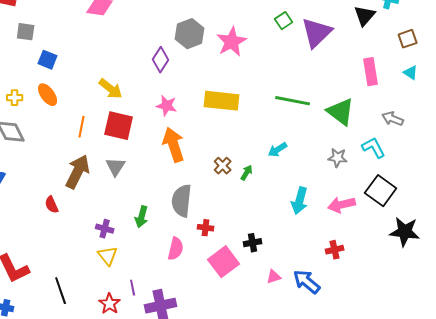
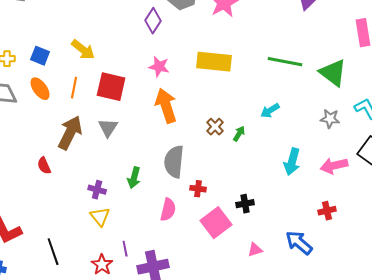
blue square: (48, 60) -> (40, 56), moved
yellow arrow: (111, 89) -> (83, 50), moved
orange ellipse: (48, 95) -> (40, 89), moved
pink triangle: (274, 277) -> (255, 250), moved

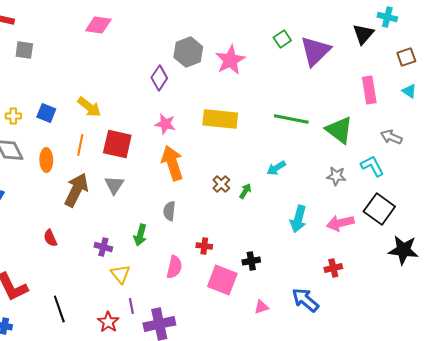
orange ellipse: (40, 89) -> (46, 160), moved, turned 35
gray semicircle: (174, 162) -> (169, 211), moved, size x0.6
red semicircle: (44, 166) -> (50, 238), moved
yellow triangle: (100, 217) -> (120, 274), moved
pink square: (216, 223) -> (222, 280), turned -32

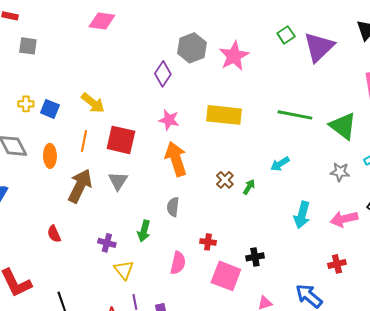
yellow cross: (13, 116) -> (26, 104), moved

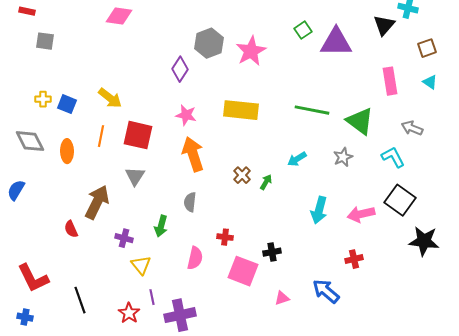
purple triangle: (319, 47) -> (336, 42), turned 44
gray star: (340, 172) -> (343, 157), moved, turned -30
brown arrow: (80, 186) -> (97, 202), moved

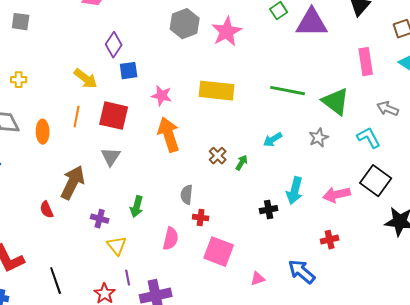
purple diamond: (180, 69) -> (114, 45), moved
blue square: (67, 104) -> (129, 71), moved, turned -30
gray semicircle: (190, 202) -> (187, 195), moved
black cross: (272, 252) -> (269, 210), moved

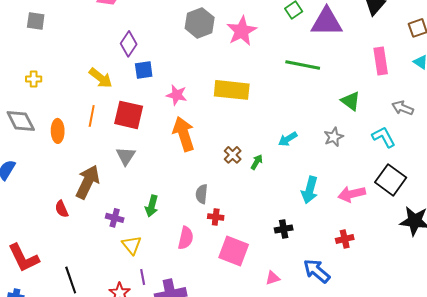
green line: (288, 91) -> (303, 65), moved
green triangle: (336, 102) -> (351, 101), size x0.7
black cross: (269, 210) -> (284, 229), moved

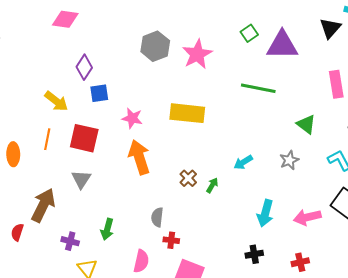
red semicircle: (62, 209) -> (17, 232), turned 42
black cross: (284, 229) -> (254, 254), moved

